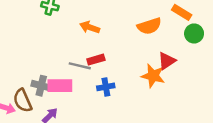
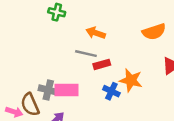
gray line: (80, 66) -> (86, 54), moved
orange star: (153, 76) -> (131, 80), moved
blue cross: (106, 87) -> (111, 91), turned 35

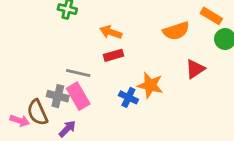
gray line: (86, 54) -> (78, 73), moved
red rectangle: (102, 64) -> (114, 55), moved
pink rectangle: (66, 90) -> (78, 96), turned 60

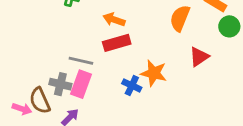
orange semicircle: (176, 31) -> (180, 18), turned 130
red rectangle: (114, 55) -> (117, 43), size x1.4
pink rectangle: (78, 96) -> (81, 84), turned 50

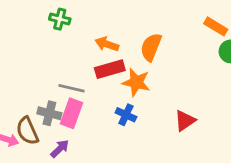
orange semicircle: (180, 18) -> (151, 47), moved
red triangle: (199, 57) -> (185, 121), moved
orange star: (154, 73) -> (136, 82), moved

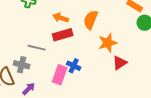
orange star: (136, 82) -> (108, 43), moved, turned -30
pink rectangle: (72, 113) -> (60, 75), moved
red triangle: (185, 121) -> (120, 63), moved

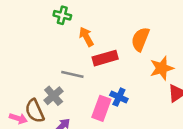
orange arrow: (61, 18) -> (86, 37), moved, turned 42
gray cross: (22, 65) -> (54, 96), turned 35

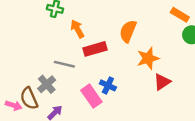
pink rectangle: (101, 108) -> (91, 96), turned -55

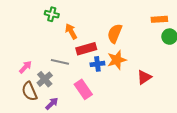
orange rectangle: (180, 15) -> (159, 19), turned -35
orange star: (148, 58) -> (117, 60), moved
blue cross: (108, 85) -> (97, 64), moved, turned -32
pink arrow: (14, 105) -> (25, 67), moved, turned -64

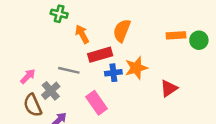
orange rectangle: (159, 19) -> (176, 35), moved
orange semicircle: (115, 33) -> (122, 31), moved

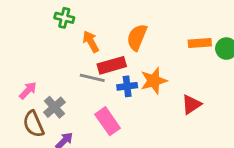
gray line: (69, 70) -> (92, 78), moved

